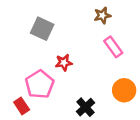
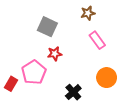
gray square: (42, 29) -> (47, 27), moved
red rectangle: (22, 106) -> (11, 84), moved, turned 64

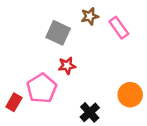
brown star: (88, 13) -> (90, 16), moved
pink rectangle: (97, 40) -> (119, 28), moved

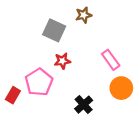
pink rectangle: (119, 28) -> (111, 60), moved

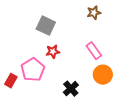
brown star: (84, 15) -> (94, 13), moved

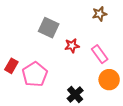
red star: (53, 52) -> (72, 46), moved
red rectangle: (11, 81) -> (11, 66), moved

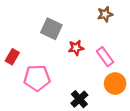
red rectangle: (11, 66) -> (12, 57), moved
pink pentagon: (35, 74) -> (37, 78), turned 30

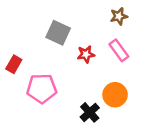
pink rectangle: (105, 57) -> (119, 50), moved
orange circle: (115, 84) -> (115, 95), moved

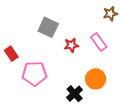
brown star: (119, 16) -> (110, 14), moved
red rectangle: (14, 64) -> (11, 54), turned -64

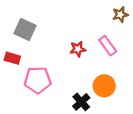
gray square: (48, 27) -> (25, 30), moved
red rectangle: (11, 54) -> (12, 58), turned -40

